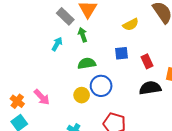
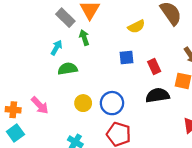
green semicircle: (87, 63) -> (68, 69), moved
blue circle: (101, 86) -> (112, 103), moved
orange cross: (17, 101) -> (13, 110), turned -32

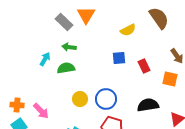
green arrow: (84, 38) -> (69, 47), moved, turned -64
cyan arrow: (56, 48) -> (45, 59), moved
black semicircle: (158, 95) -> (148, 105), moved
pink arrow: (40, 105) -> (41, 111), moved

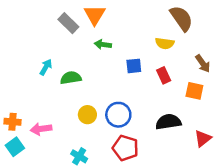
yellow semicircle: (128, 30) -> (165, 43), moved, turned 35
green arrow: (69, 47) -> (103, 45), moved
pink arrow: (41, 111) -> (41, 129), turned 126

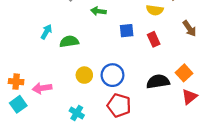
orange square: (194, 91) -> (184, 73), moved, turned 35

